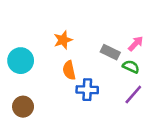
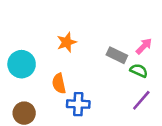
orange semicircle: (69, 70) -> (59, 83), moved
blue cross: (87, 90) -> (78, 104), moved

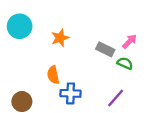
cyan circle: (22, 64) -> (20, 26), moved
purple line: (141, 100) -> (116, 98), moved

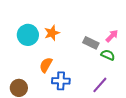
cyan circle: (20, 26) -> (28, 35), moved
orange semicircle: (53, 75) -> (46, 65), turned 42

